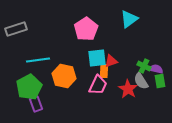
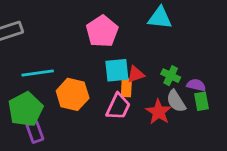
cyan triangle: (129, 19) -> (160, 18), turned 42
green cross: (144, 66) -> (171, 76), moved

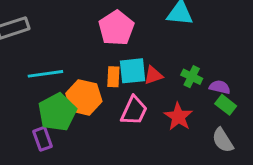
orange rectangle: (126, 88) -> (113, 77), moved
gray semicircle: (176, 101) -> (223, 140), moved
green rectangle: (202, 101) -> (226, 105), turned -42
green pentagon: (26, 109) -> (57, 112), moved

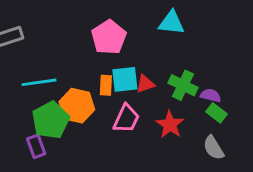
green cross: (192, 77) -> (183, 85), size x1.4

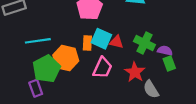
cyan square: (125, 79) -> (101, 39), turned 30
red triangle: (145, 84) -> (116, 42), turned 32
green rectangle: (216, 113) -> (169, 63), turned 32
gray semicircle: (214, 148) -> (151, 89), moved

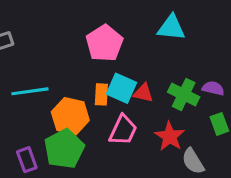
purple semicircle: (165, 51) -> (213, 88), moved
green pentagon: (46, 69) -> (64, 149), moved

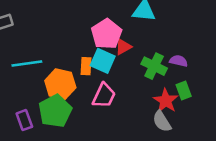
pink pentagon: (104, 43) -> (107, 34), moved
red triangle: (143, 93) -> (123, 47), moved, turned -42
red star: (170, 136) -> (166, 101), moved

